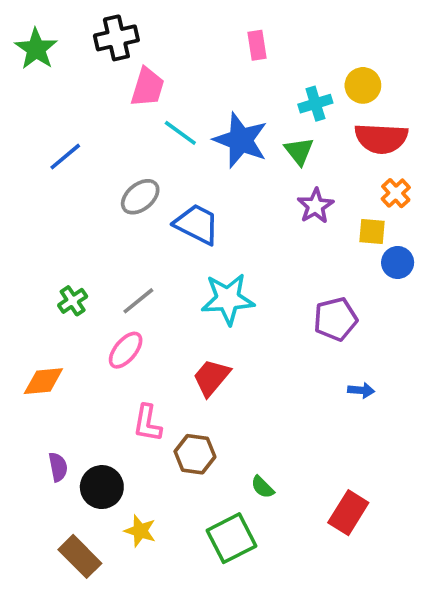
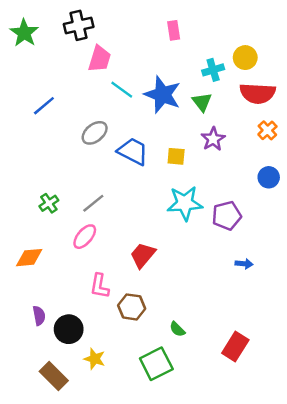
yellow square: (372, 231) -> (176, 156), moved
cyan star: (228, 299) -> (185, 203), moved

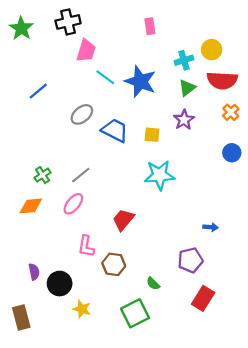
green triangle: (202, 102) -> (187, 88), moved, turned 30
purple pentagon: (227, 216) -> (190, 260), moved
orange diamond: (29, 258) -> (31, 206), moved
brown rectangle: (54, 376) -> (21, 318), moved, turned 30

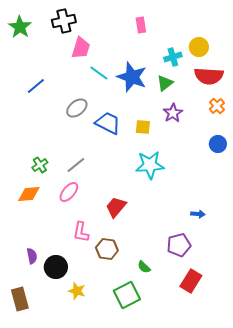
green triangle: (187, 88) -> (165, 83), moved

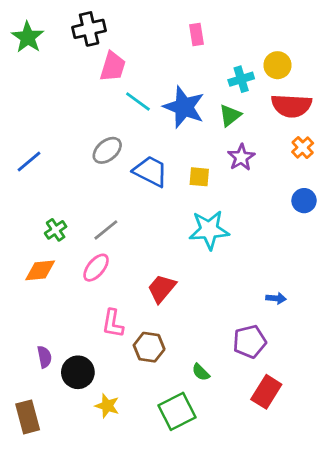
blue line: (36, 86) -> (29, 162), moved

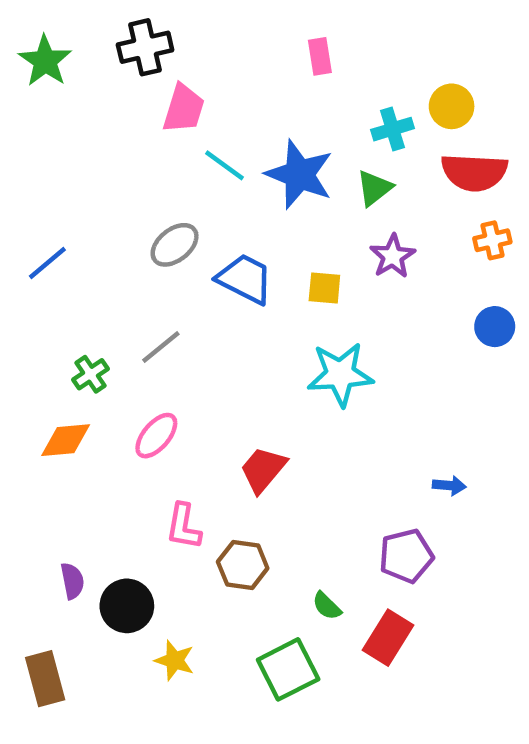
orange cross: (303, 148) -> (492, 240), turned 30
gray line: (106, 230) -> (161, 347), moved
red rectangle: (266, 392) -> (388, 638), moved

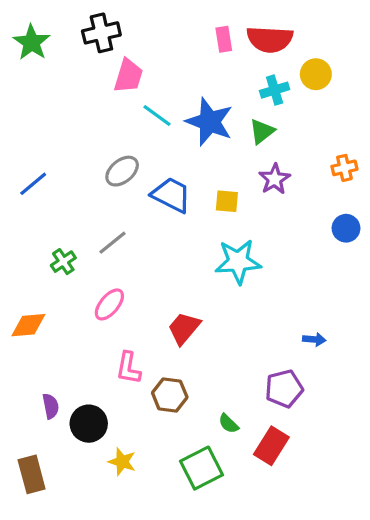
red semicircle: (474, 172) -> (270, 39), moved
orange diamond: (66, 440) -> (28, 325), moved

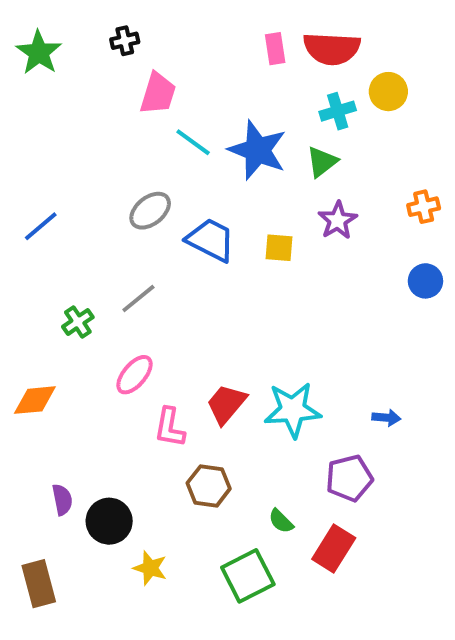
black cross: (101, 33) -> (125, 41), size x0.6
cyan star: (238, 262) -> (293, 410), moved
pink L-shape: (128, 368) -> (170, 427), moved

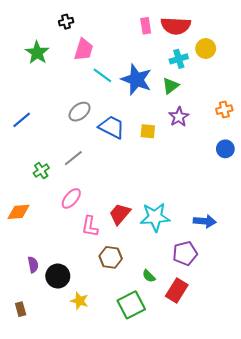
green star: (39, 52) -> (37, 53), moved
blue arrow: (386, 418) -> (205, 221), size x1.5
brown rectangle: (39, 584) -> (21, 309), size x0.6

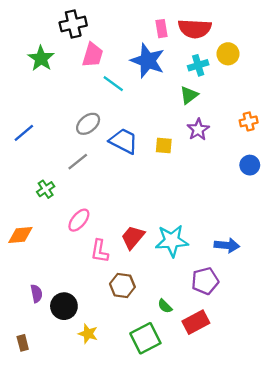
black cross: (66, 22) -> (73, 24), size x1.6
blue star: (136, 80) -> (148, 61), moved
gray line: (73, 158) -> (78, 162), moved
red rectangle: (177, 290) -> (196, 322), turned 30

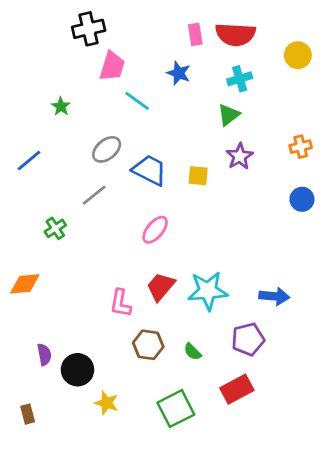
yellow circle: (228, 54) -> (298, 55), moved
green star: (41, 58) -> (61, 106), moved, size x0.6
blue star: (148, 61) -> (179, 73), size x0.6
pink ellipse: (79, 220) -> (155, 230), moved
green semicircle: (165, 306) -> (193, 352), moved

